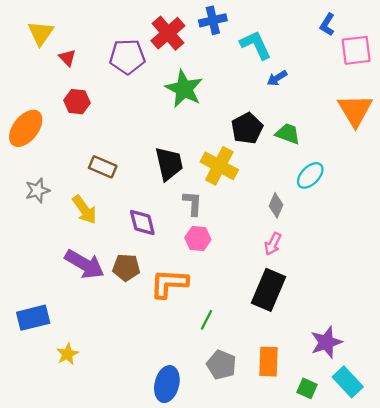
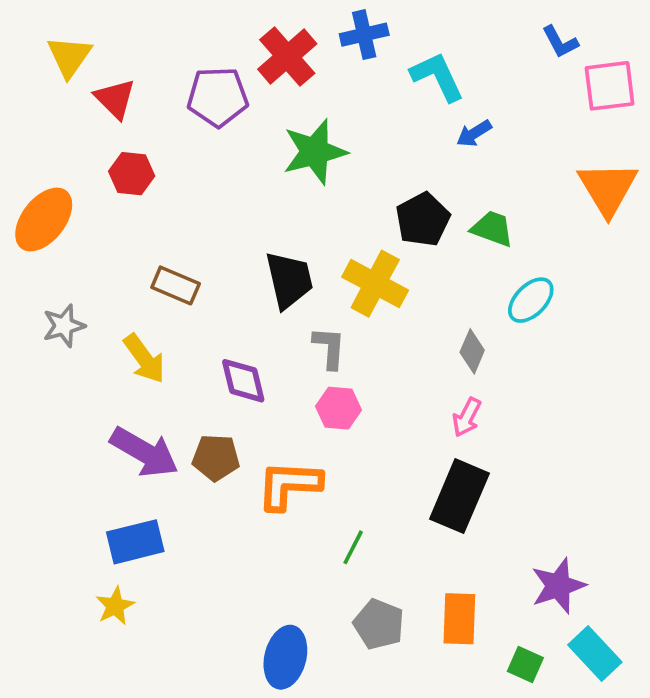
blue L-shape: (327, 25) -> (560, 42), turned -60
red triangle: (67, 58) -> (115, 99), size x1.4
green star: (184, 89) -> (315, 152), turned 30
blue rectangle: (33, 318) -> (135, 542), moved

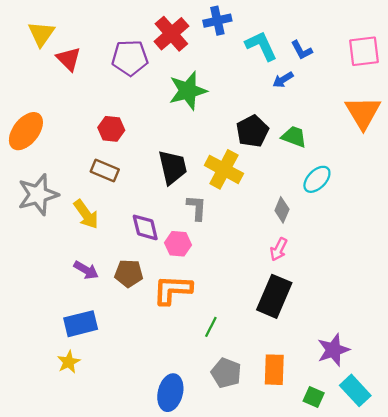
blue L-shape: (560, 42) -> (302, 50), moved
red hexagon: (132, 174) -> (111, 129), moved
gray star: (64, 326) -> (38, 195), size x1.6
pink hexagon: (339, 408) -> (178, 244), moved
purple arrow: (144, 452) -> (86, 270), size x0.6

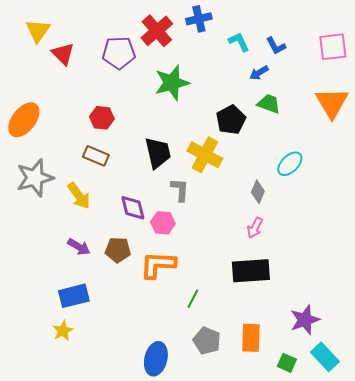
cyan L-shape: (261, 46) -> (239, 42), size x0.7
green trapezoid: (294, 137) -> (269, 104), moved
black rectangle: (274, 296) -> (251, 271), turned 63

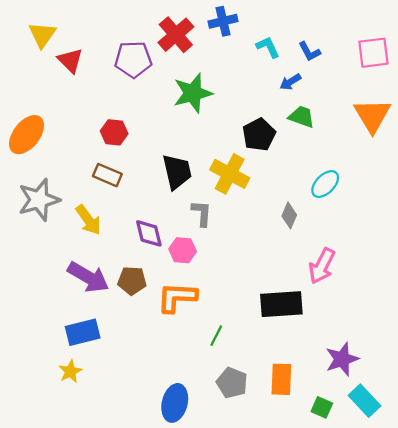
pink arrow: (255, 228) -> (322, 266), moved, size x1.5
purple arrow: (79, 247) -> (88, 277), size x1.6

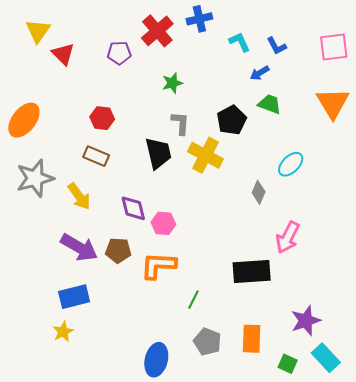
purple pentagon: (133, 59) -> (119, 53), size x0.7
green star: (193, 93) -> (172, 83), size x0.6
gray L-shape: (202, 213) -> (180, 123), moved

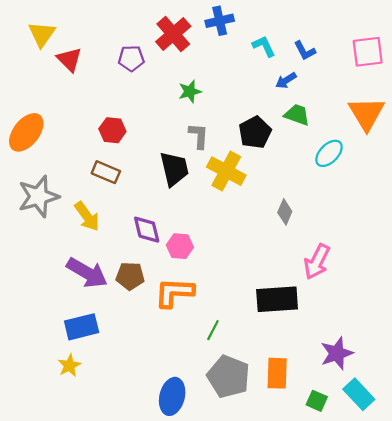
cyan ellipse: (291, 164) -> (329, 153), moved
gray pentagon: (207, 342) -> (228, 377), size x1.4

